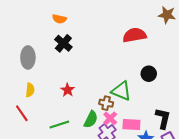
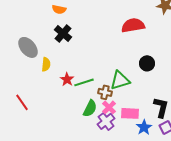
gray ellipse: (28, 57) -> (28, 47), turned -40
yellow semicircle: (30, 90) -> (46, 64), moved
green triangle: (121, 91) -> (120, 80), turned -40
green line: (59, 124) -> (84, 82), moved

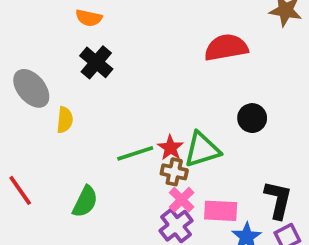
red star: (67, 79) -> (170, 148), moved
green semicircle: (90, 108) -> (85, 202), moved

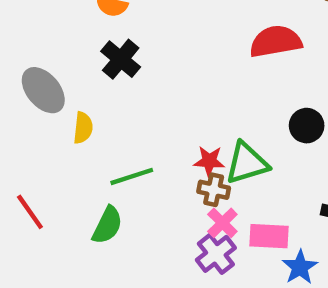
red star: (170, 148) -> (209, 161), turned -30
green line: (135, 153) -> (132, 176), moved

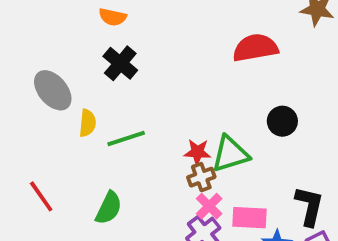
green line: (132, 176) -> (126, 139), moved
brown cross: (214, 190) -> (201, 177), turned -32

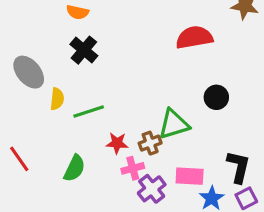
red star: (197, 152) -> (117, 143), moved
pink cross: (209, 206) -> (133, 168), moved, turned 30

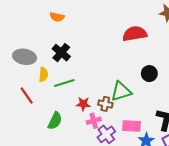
black cross: (84, 50) -> (61, 53), moved
gray ellipse: (29, 72) -> (25, 57), turned -40
brown cross: (150, 143) -> (105, 104), turned 32
red line: (19, 159) -> (27, 96), moved

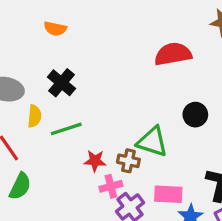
green triangle: (121, 91) -> (152, 142), turned 35
green semicircle: (55, 121) -> (20, 186), moved

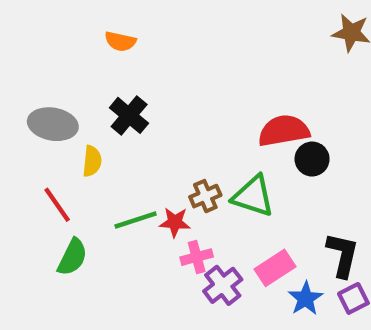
red semicircle: (173, 54) -> (284, 131), moved
green line: (66, 129) -> (136, 220), moved
brown cross: (128, 161) -> (205, 196), moved, turned -35
pink rectangle: (168, 194) -> (275, 268), turned -36

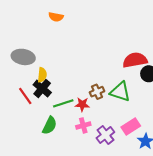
black cross: (129, 115) -> (42, 89), moved
green semicircle: (72, 257) -> (50, 125), moved
pink cross: (197, 257) -> (83, 125), moved

